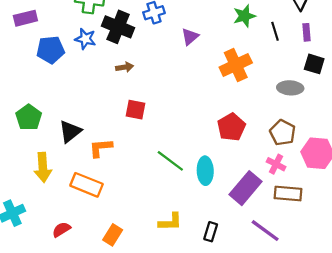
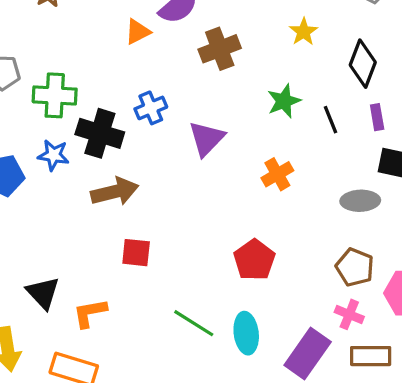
purple triangle: (190, 37) -> (207, 138), size x1.4
orange cross: (236, 65) -> (277, 174), size x0.7
brown arrow: (125, 67) -> (115, 192), size x1.8
red pentagon: (231, 127) -> (254, 260), moved
black triangle: (70, 131) -> (43, 293), turned -30

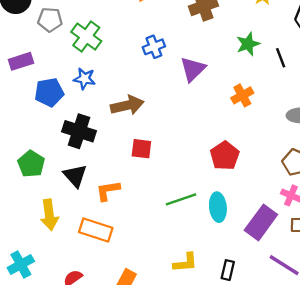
green cross: (55, 95) -> (86, 37), turned 32
black cross: (100, 133) -> (79, 131), moved
green line: (194, 323) -> (181, 199), turned -52

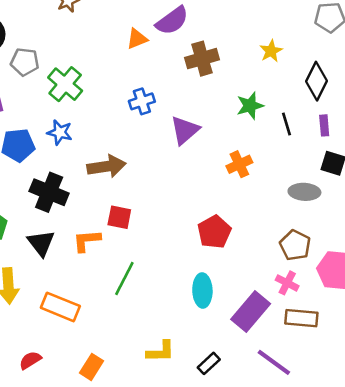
orange L-shape: (108, 191) -> (87, 241), moved
green line: (181, 199) -> (124, 278), moved, turned -48
black rectangle: (228, 270) -> (209, 363), turned 30

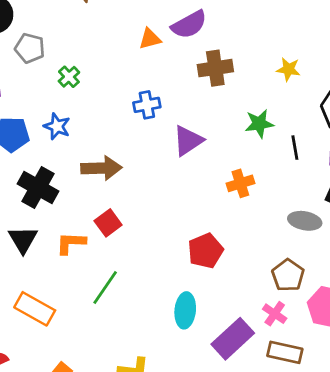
yellow star: (271, 51) -> (288, 69), turned 30
green cross: (65, 84) -> (69, 77), size x0.6
red square: (119, 217) -> (108, 223), turned 35

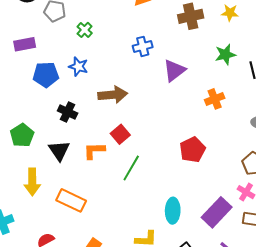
yellow star: (288, 69) -> (230, 13), moved
black cross: (38, 188) -> (68, 112), size x0.7
green line: (105, 288) -> (131, 168), moved
cyan ellipse: (185, 310) -> (173, 211), moved

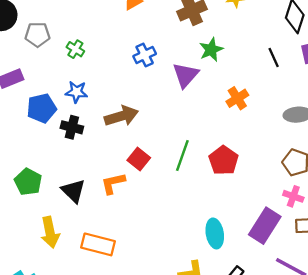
green star: (225, 55) -> (211, 50), moved
black cross: (68, 112) -> (72, 127), moved
green line: (131, 168) -> (182, 155), moved

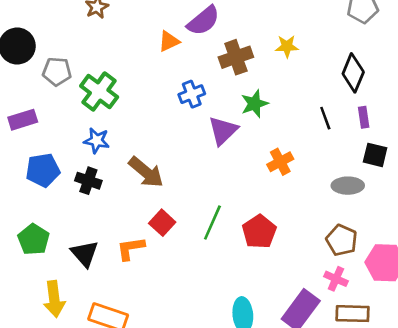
green cross: (75, 49) -> (99, 92), size x1.8
blue cross: (145, 55) -> (192, 94), moved
blue pentagon: (42, 108) -> (43, 170), moved
brown arrow: (121, 116) -> (146, 172), turned 52

